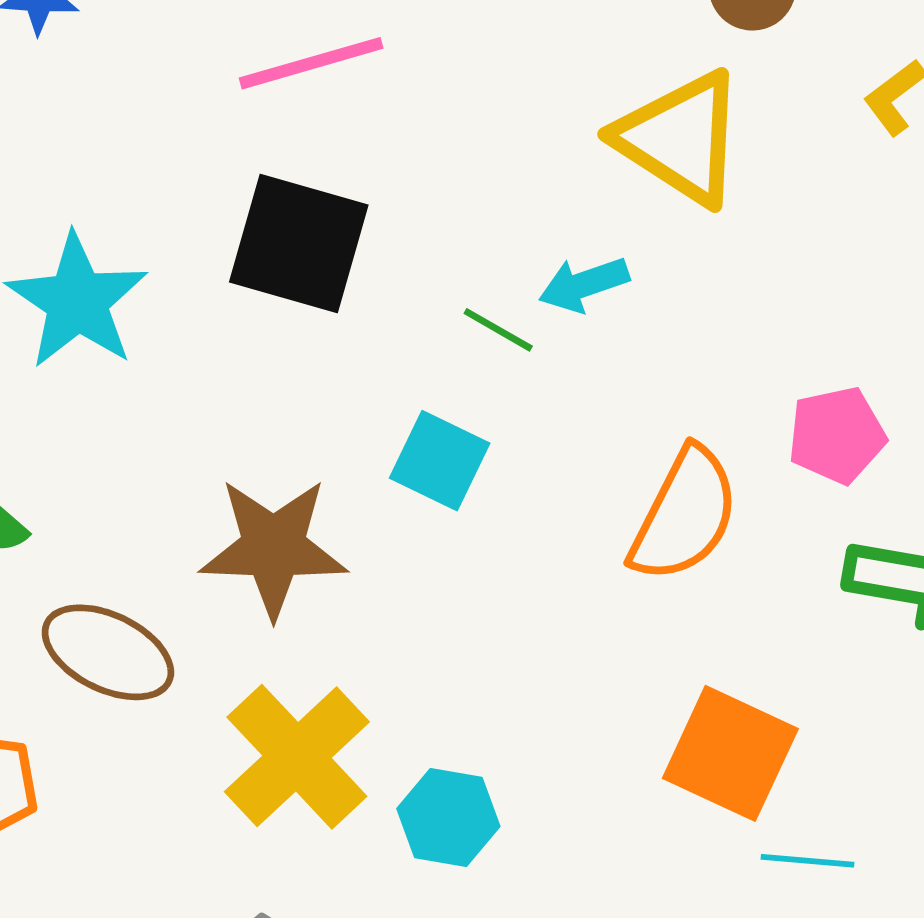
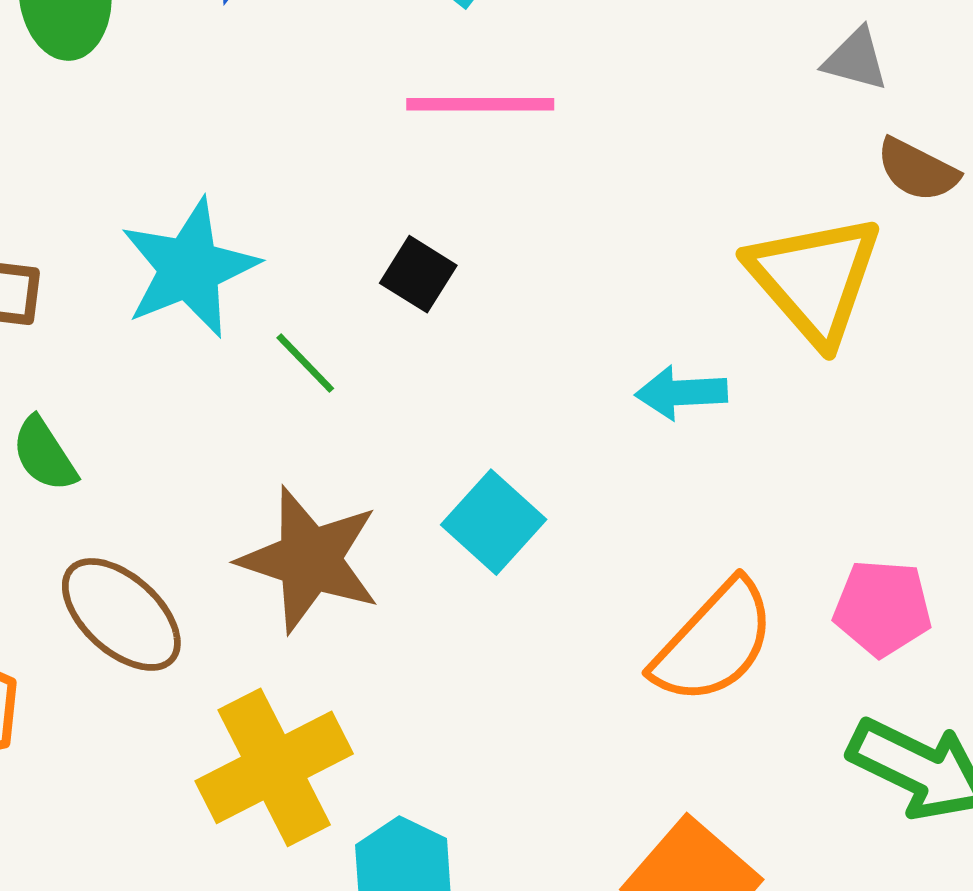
black square: (299, 243) -> (418, 274), size x0.5
green line: (498, 330) -> (305, 363), moved

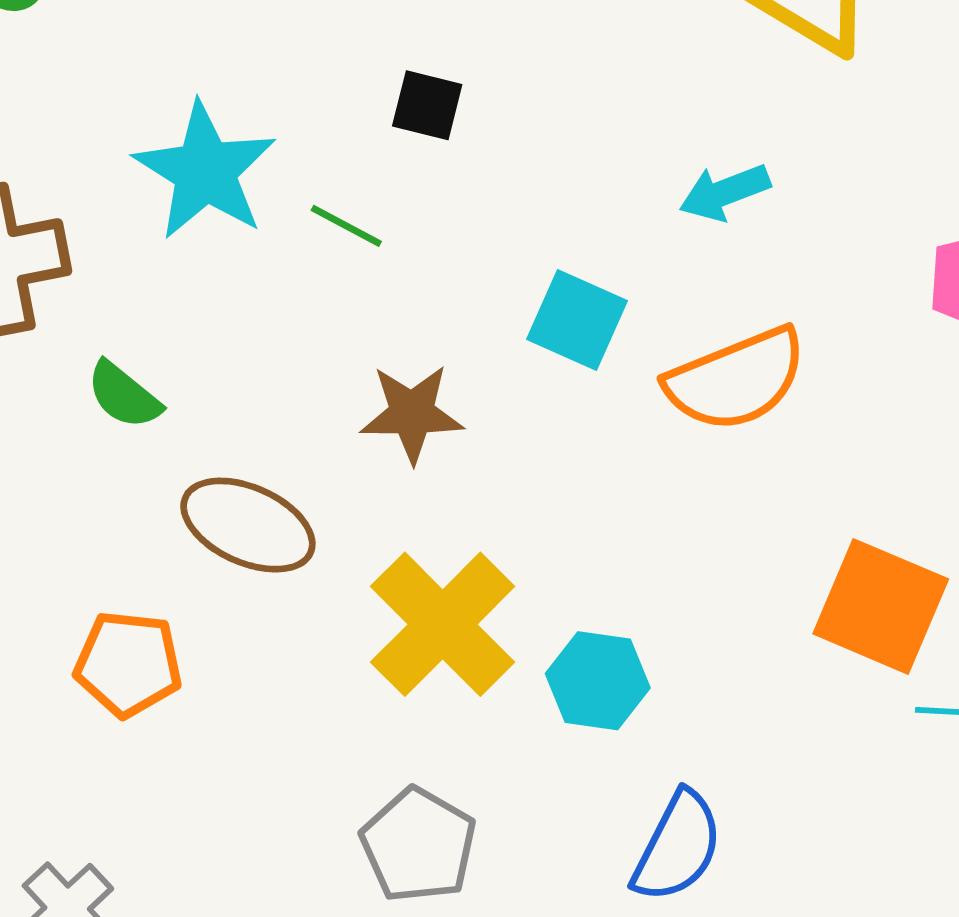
cyan arrow: (681, 393) -> (725, 192), moved
brown star: (310, 560) -> (412, 413), size x0.7
orange semicircle: (714, 642) -> (736, 379), moved, turned 43

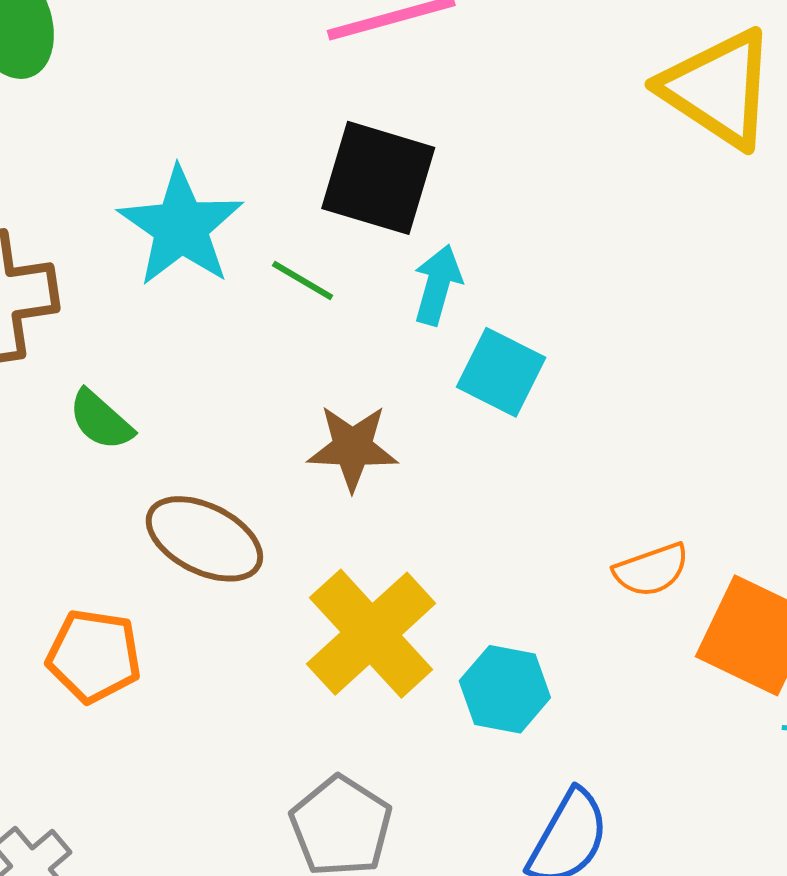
black square: (427, 105) -> (378, 178), size x1.8
cyan arrow: (725, 192) -> (438, 285), moved, turned 124
orange semicircle: (736, 379) -> (651, 570), moved, size x0.6

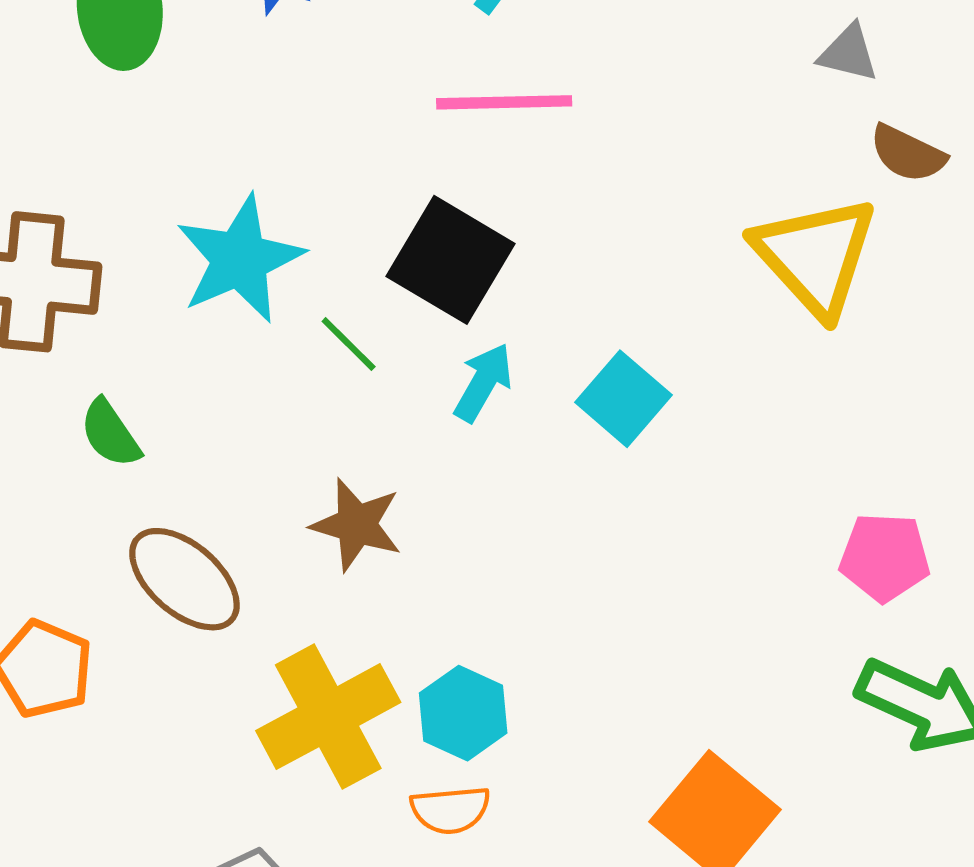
cyan square: (501, 372) -> (624, 399), moved
orange semicircle: (651, 570) -> (450, 810), moved
cyan hexagon: (505, 689) -> (463, 713), moved

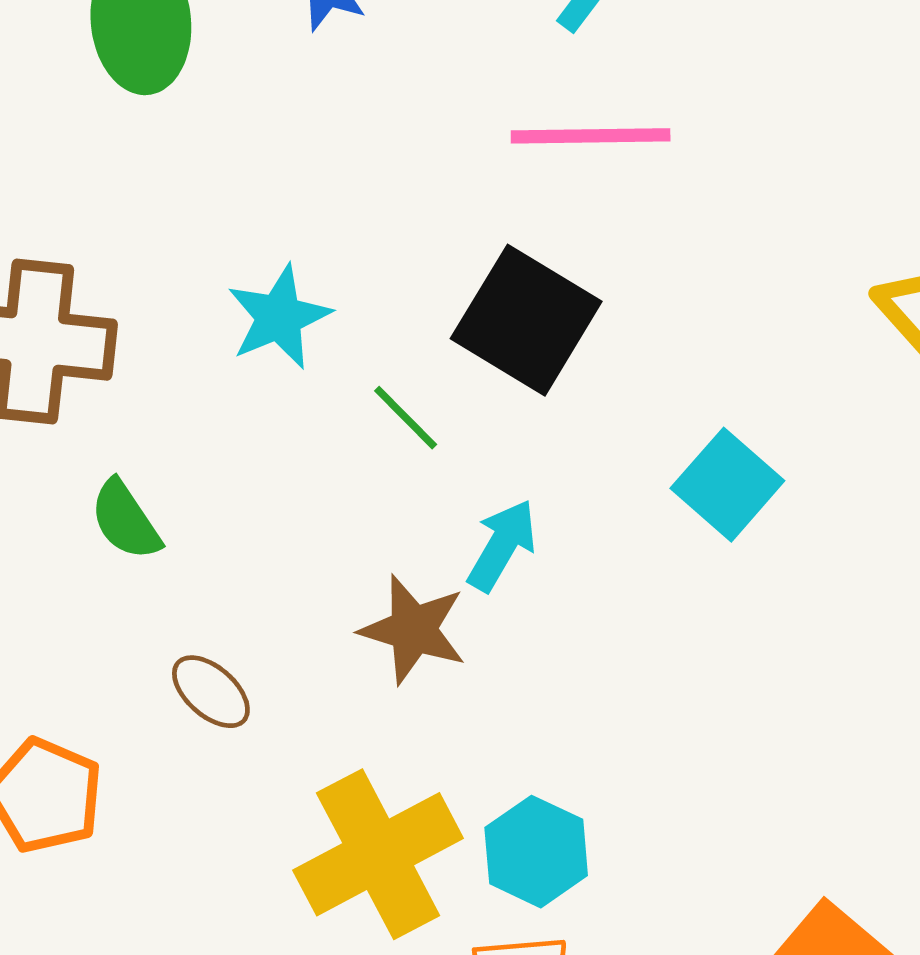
cyan star: (240, 259) -> (279, 317), size x0.7
cyan arrow: (483, 382) -> (502, 545), moved
brown ellipse: (184, 579) -> (211, 692), size x0.6

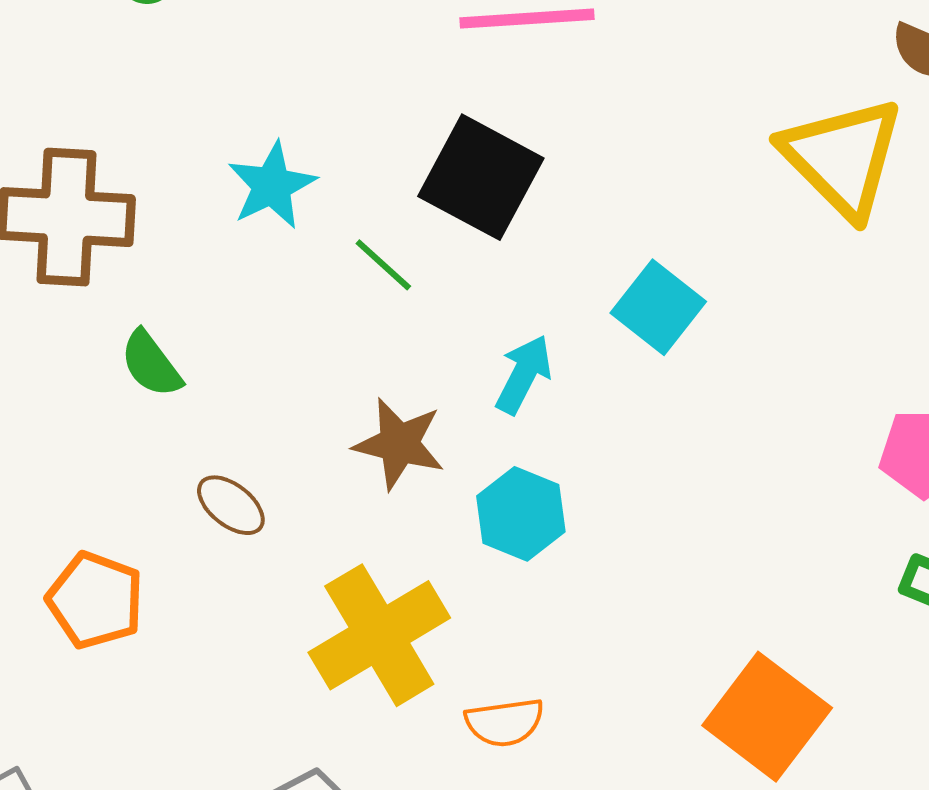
cyan arrow: (502, 545) -> (524, 374), moved
cyan hexagon: (536, 852) -> (521, 514), moved

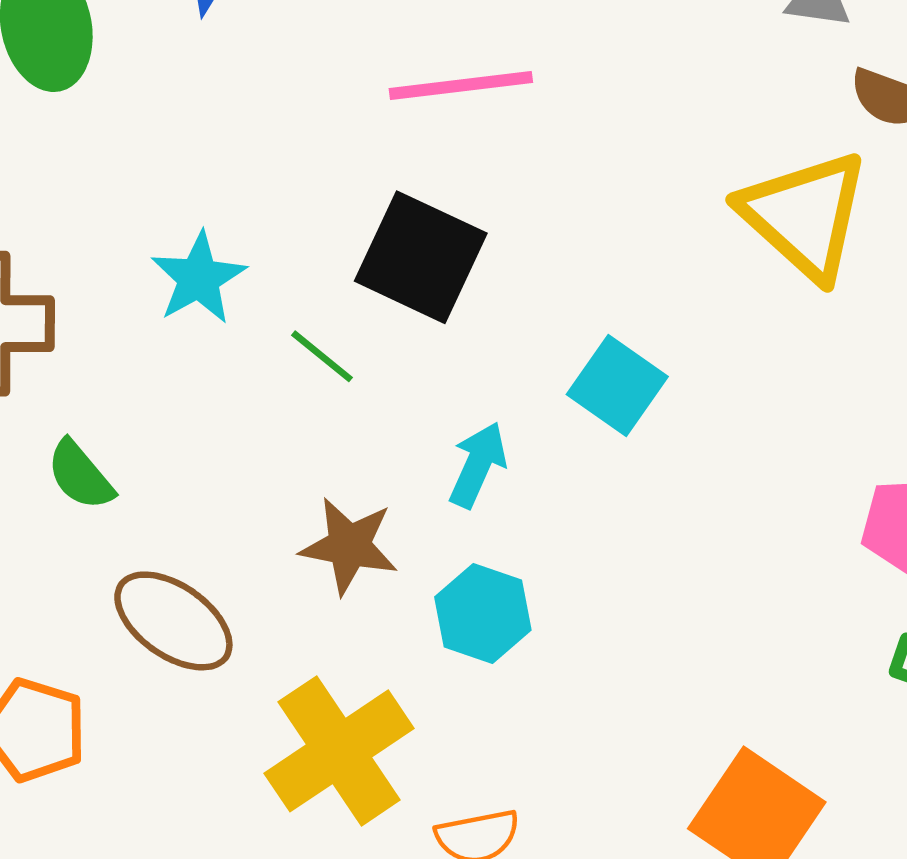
brown ellipse: (231, 505) -> (173, 621), size x1.6

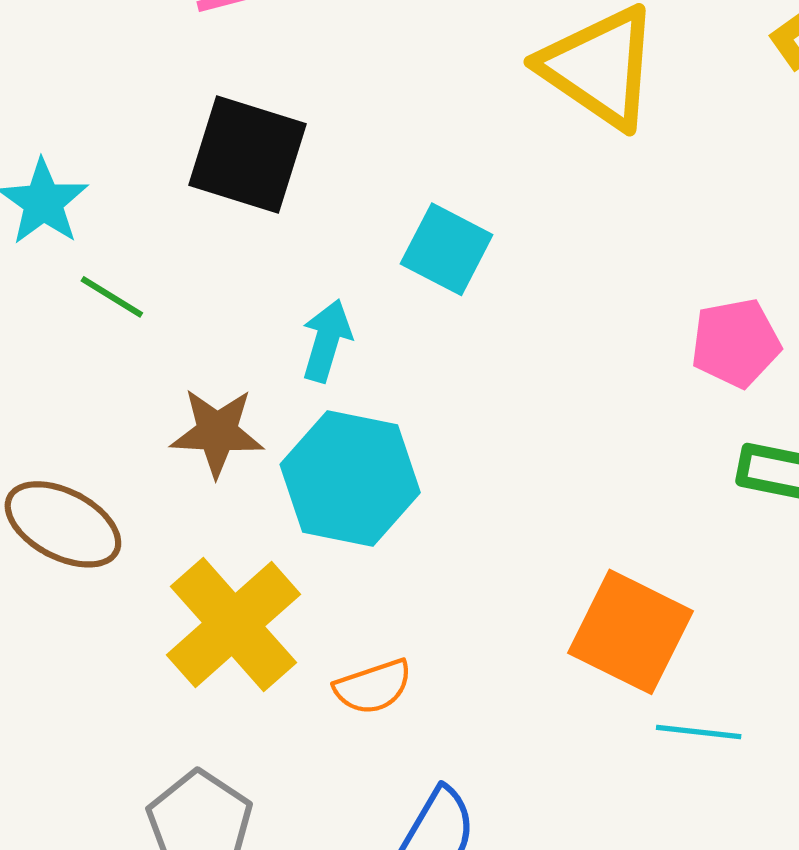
green line: (322, 356) -> (112, 297), moved
cyan hexagon: (483, 614) -> (350, 479), size x1.5

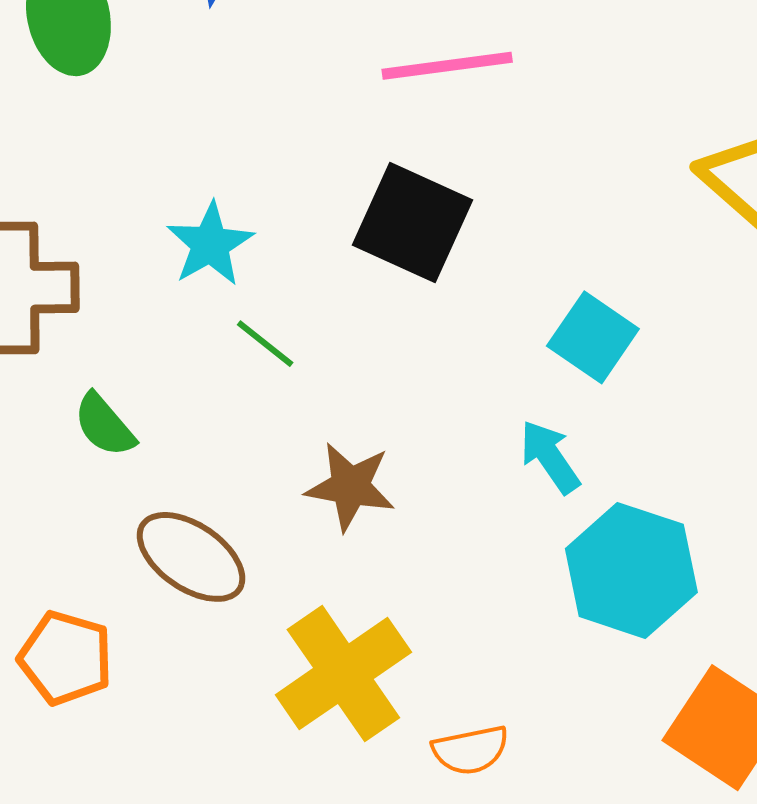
cyan arrow: (327, 341) -> (550, 457), moved, turned -58
cyan hexagon: (350, 479) -> (631, 570), moved

